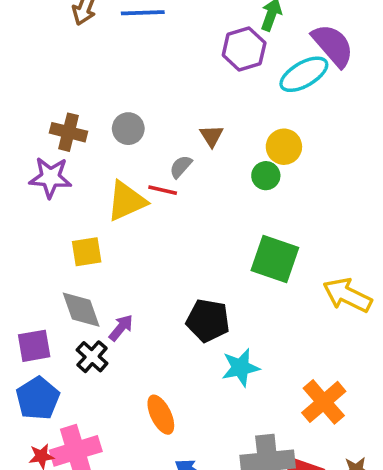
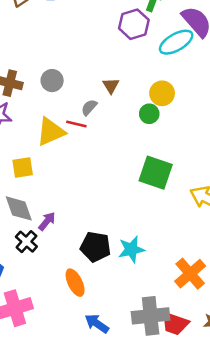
black pentagon: (208, 320) -> (96, 247), moved

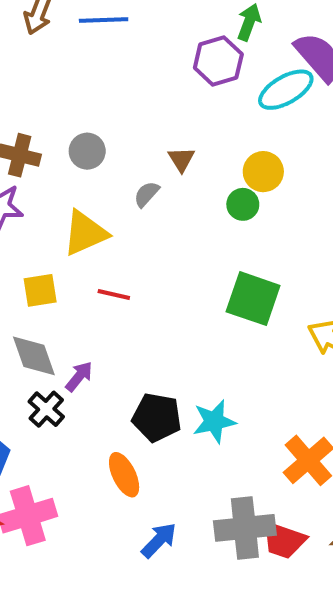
red line: (76, 124) -> (114, 294), moved
blue arrow: (97, 324) -> (159, 540), turned 100

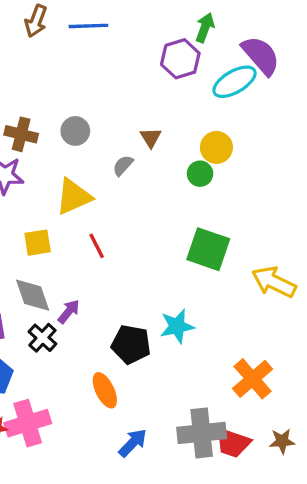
red line: (114, 294) -> (97, 246), turned 50
cyan star: (214, 421) -> (177, 326), moved

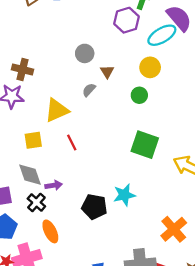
gray circle: (75, 131) -> (85, 53), moved
yellow circle: (216, 147) -> (150, 67), moved
purple arrow: (69, 312) -> (54, 185), turned 42
orange ellipse: (105, 390) -> (50, 231), moved

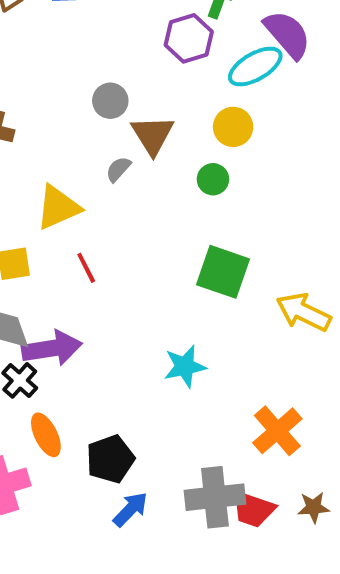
brown triangle: (107, 72) -> (153, 135), size x1.6
purple arrow: (54, 185) -> (52, 348), size x1.8
black pentagon: (94, 207) -> (110, 459), moved, turned -30

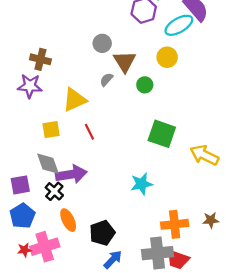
green circle: (213, 179) -> (145, 85), moved
orange cross: (277, 431) -> (175, 224), moved, turned 35
brown star: (314, 507) -> (211, 220), moved

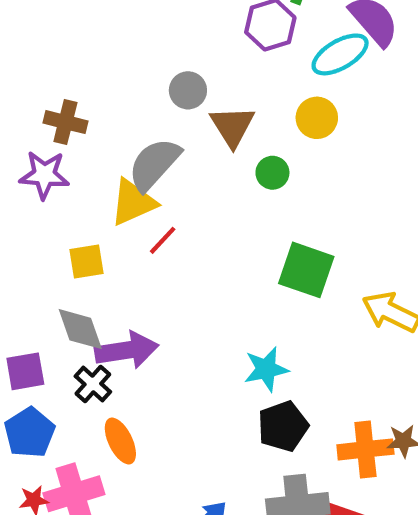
gray semicircle: (106, 80) -> (154, 164), moved, size x2.0
red line: (89, 132) -> (163, 240), moved, turned 70
orange cross: (175, 224) -> (365, 449), moved
black pentagon: (102, 233) -> (283, 426), moved

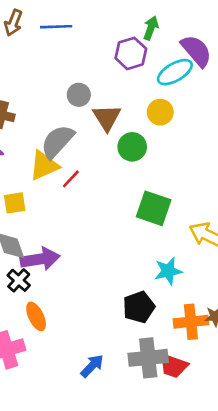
green circle: (272, 173) -> (132, 147), size x1.4
red line: (163, 240) -> (71, 179), moved
cyan star: (266, 369) -> (168, 271), moved

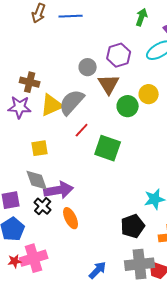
purple hexagon: (131, 53) -> (119, 55), moved
yellow circle: (160, 112) -> (149, 94), moved
yellow triangle: (44, 166) -> (52, 105), moved
green square: (154, 208) -> (108, 148), moved
orange ellipse: (36, 316) -> (71, 218), moved

